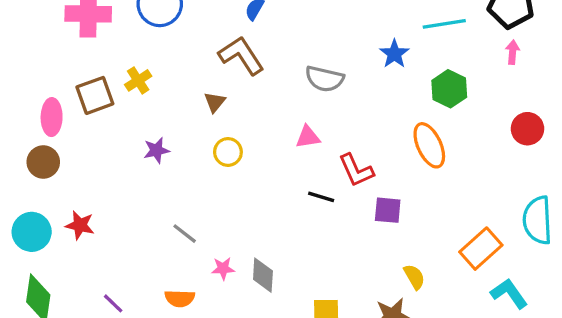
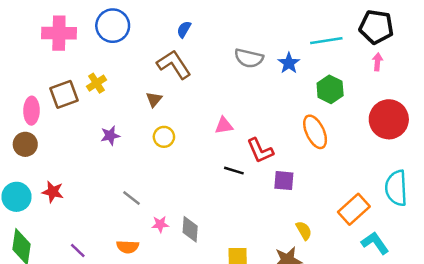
gray semicircle: (324, 79) -> (249, 58), moved
red circle: (527, 129) -> (389, 119), size x1.6

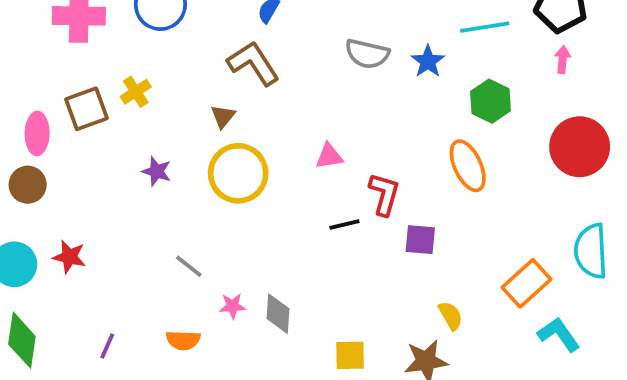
purple star: (110, 136) -> (157, 171), turned 30
yellow circle: (164, 137) -> (238, 173), size x1.8
red L-shape: (260, 151) -> (384, 194), turned -140
black line: (234, 171) -> (344, 225), turned -30
purple line: (78, 251) -> (107, 346), turned 70

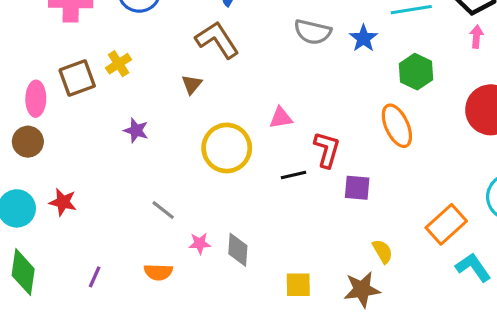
yellow circle: (238, 173) -> (227, 148), moved

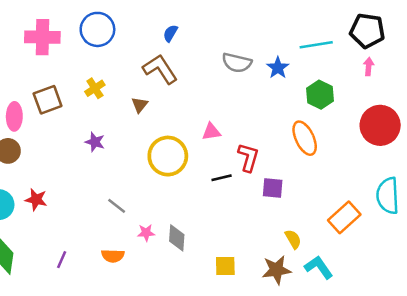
yellow cross: (119, 64) -> (95, 88), moved
cyan L-shape: (473, 267) -> (319, 267), moved

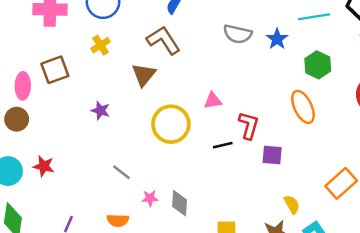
yellow cross: (95, 88) -> (101, 45), moved
brown triangle: (140, 105) -> (144, 75), size x1.5

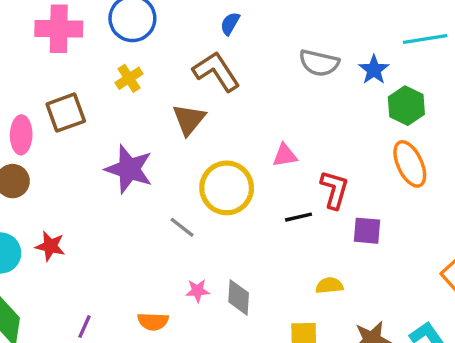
green hexagon: (318, 65) -> (406, 106), moved
purple star: (101, 111) -> (129, 169), size x1.8
gray line: (122, 172) -> (182, 227), moved
yellow semicircle: (292, 204) -> (329, 286), moved, turned -66

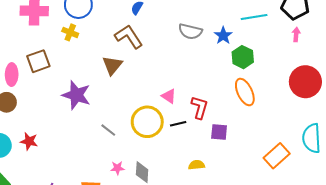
yellow cross: (129, 78) -> (70, 32), moved, turned -35
pink triangle: (285, 155) -> (169, 96), moved, turned 42
yellow circle: (227, 188) -> (147, 122), moved

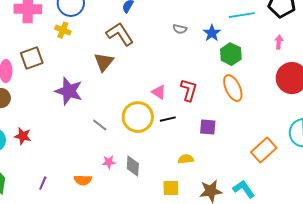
gray semicircle: (190, 31) -> (180, 29), size x0.6
pink arrow: (296, 34) -> (279, 42), moved
red L-shape: (200, 107) -> (189, 90), moved

